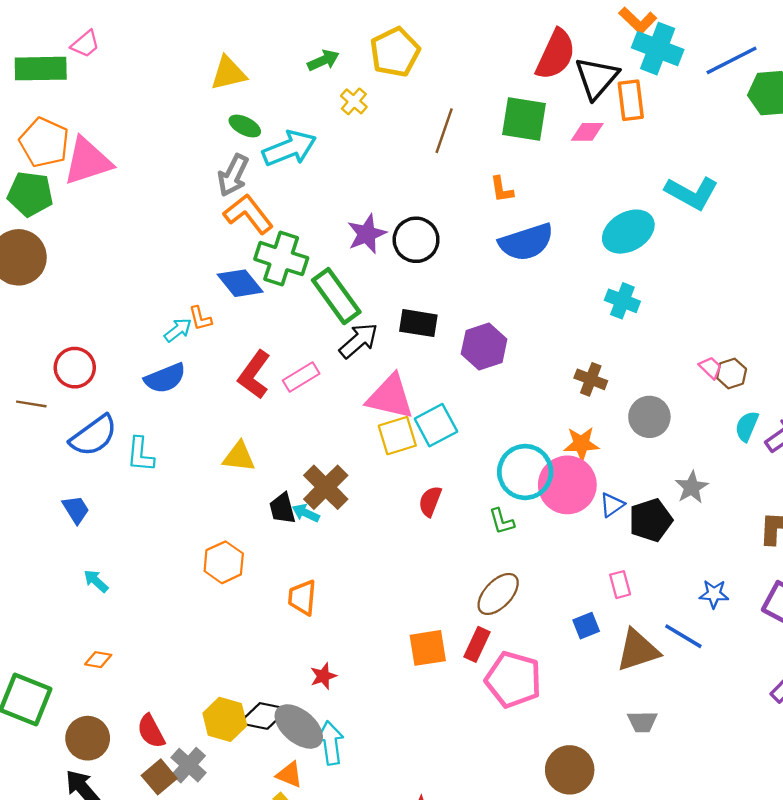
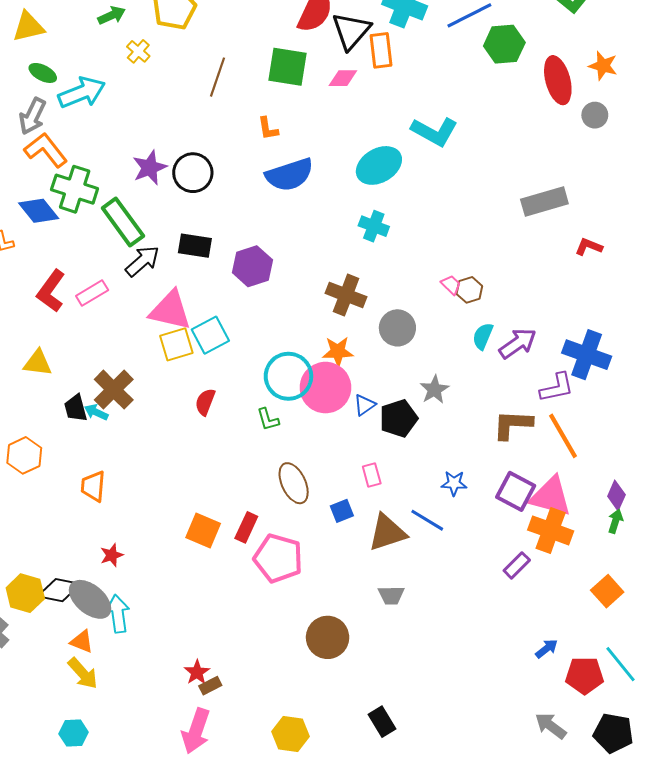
brown cross: (591, 379) -> (346, 295), size x1.4
brown ellipse: (498, 594) -> (294, 483), moved, turned -69
orange square: (428, 648) -> (203, 530), turned 32

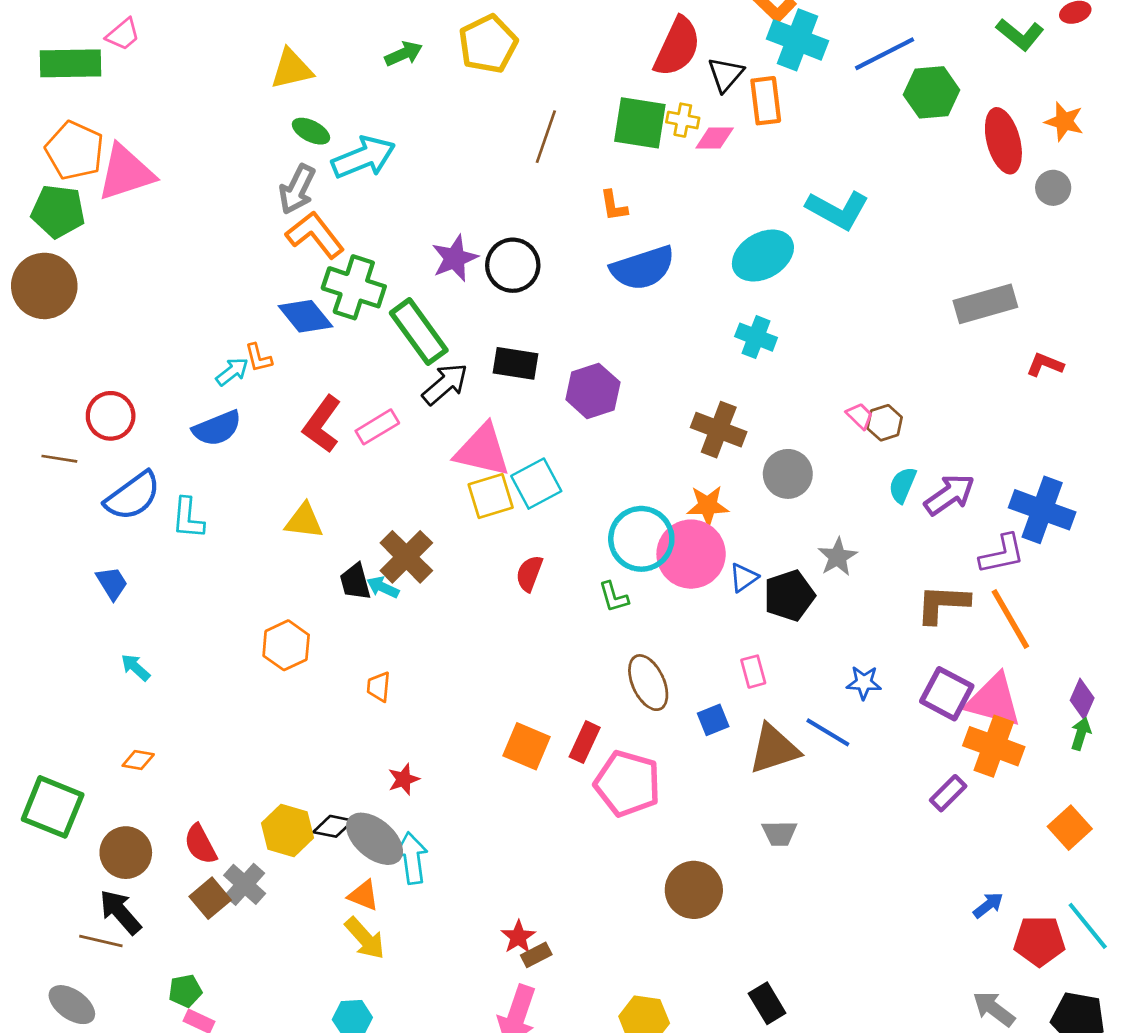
black triangle: (351, 31) -> (726, 74), size x0.7
yellow cross: (138, 51) -> (683, 120), moved, turned -30
orange trapezoid: (93, 486) -> (379, 687), size x0.7
black diamond: (59, 590) -> (333, 826), size x0.7

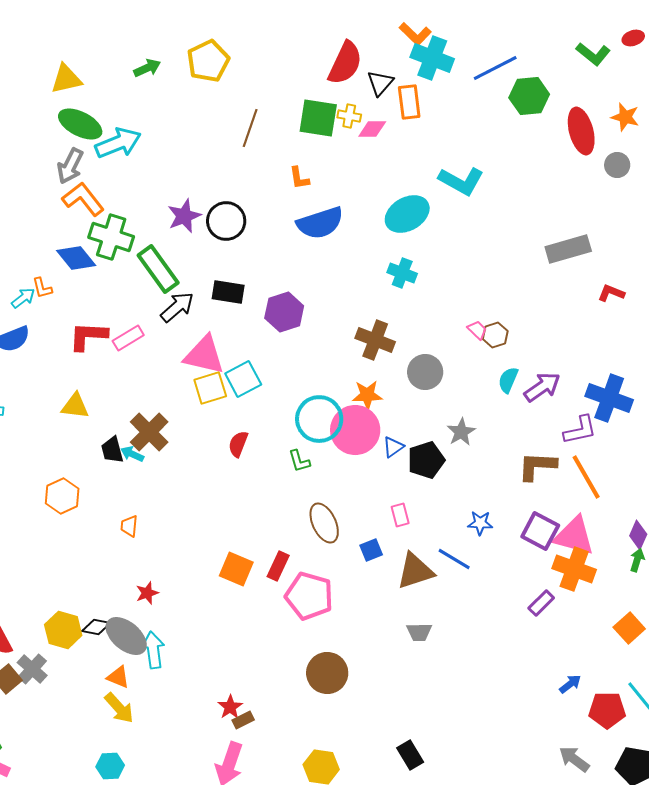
green ellipse: (311, 131) -> (80, 124), size x1.6
red L-shape: (322, 424) -> (88, 336), turned 57
brown circle: (694, 890) -> (327, 673), moved

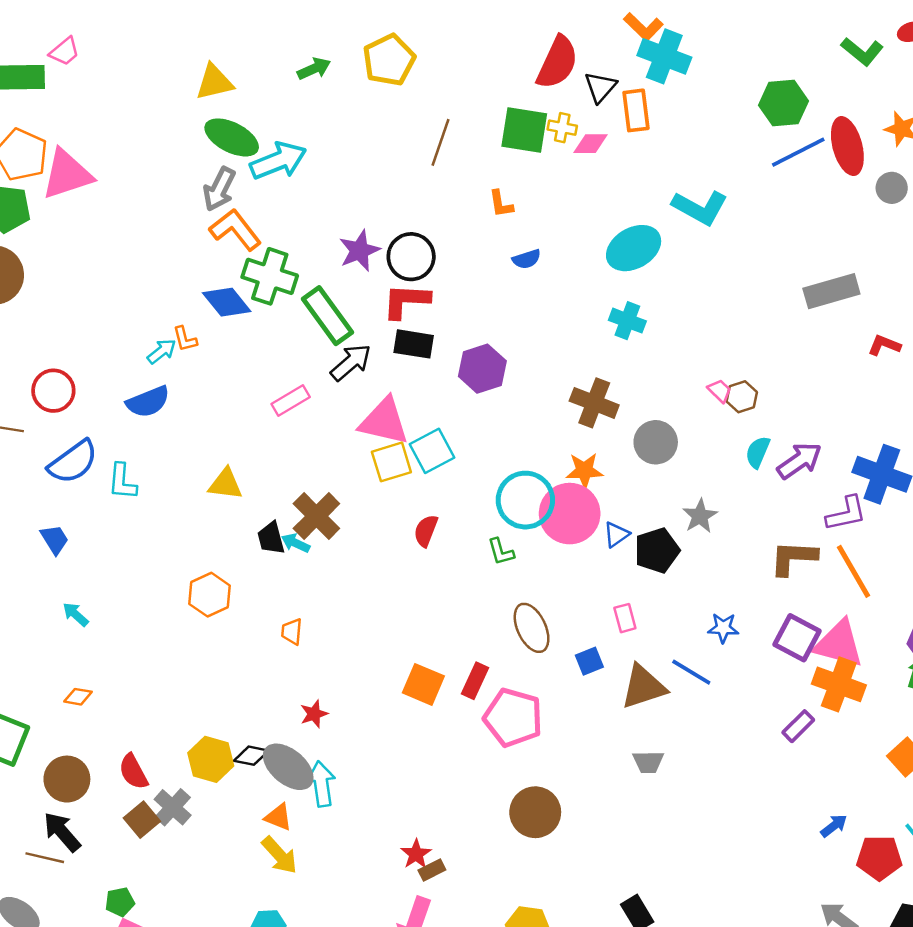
blue line: (495, 68) -> (798, 152), moved
blue semicircle: (320, 223) -> (527, 259), size x0.5
red L-shape: (88, 336) -> (406, 301), moved

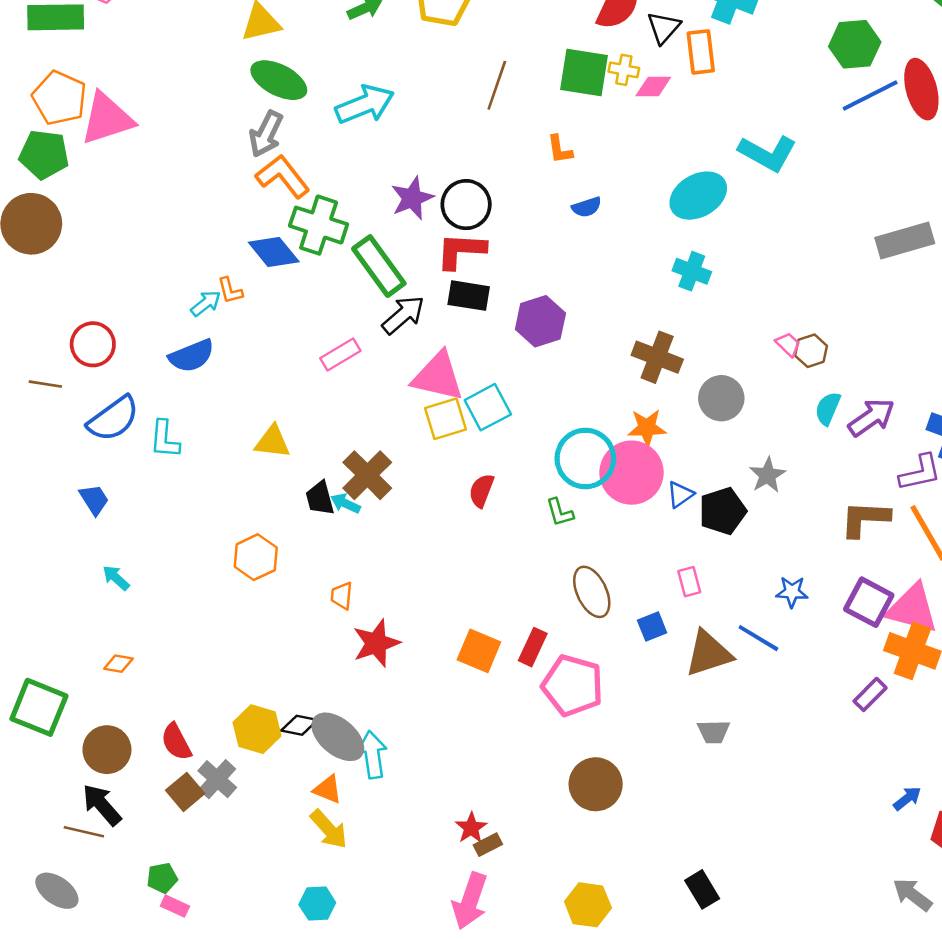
cyan arrow: (278, 161) -> (365, 104), moved
red star: (314, 714) -> (376, 643), moved, size x1.6

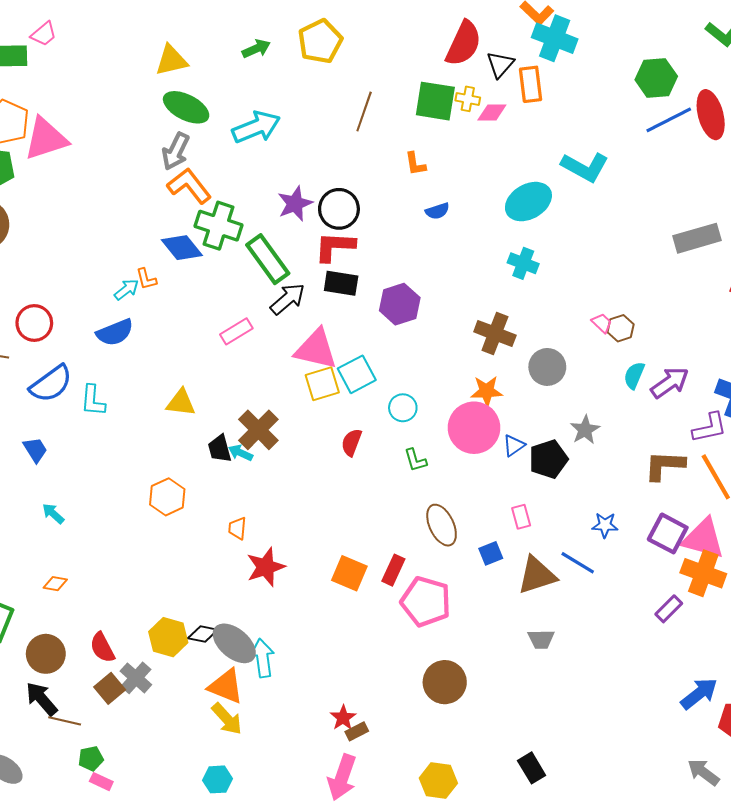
cyan circle: (585, 458) -> (403, 408), moved, size x0.6
orange triangle: (328, 789) -> (226, 686), size x1.5
blue arrow: (907, 798) -> (699, 694), size x1.6
brown line: (84, 832) -> (65, 721), moved

